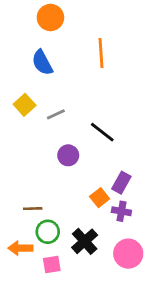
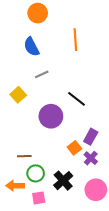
yellow square: (25, 105) -> (18, 95), moved
gray line: (56, 114) -> (42, 74), moved
purple circle: (68, 155) -> (51, 116), size x1.5
purple cross: (121, 211) -> (91, 158), turned 32

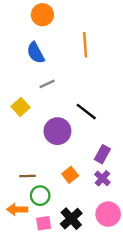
orange square: (74, 148) -> (70, 175), moved
black cross: (63, 181) -> (71, 219), moved

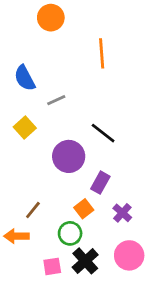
blue semicircle: (36, 53) -> (25, 78), moved
purple rectangle: (102, 154) -> (100, 183), moved
brown line: (27, 176) -> (33, 210), turned -49
green circle: (40, 196) -> (70, 233), moved
orange arrow: (17, 209) -> (16, 236), moved

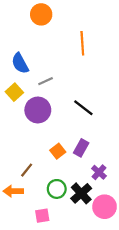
yellow square: (25, 128) -> (14, 92), moved
purple circle: (69, 156) -> (38, 110), moved
orange square: (84, 209) -> (58, 151), moved
black cross: (85, 261) -> (81, 193), moved

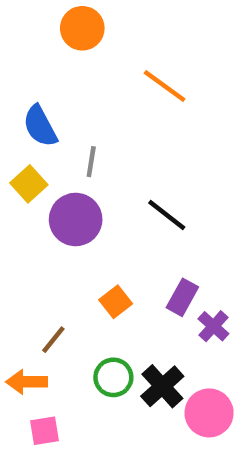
orange line: (82, 43) -> (165, 86), turned -50
gray line: (46, 81) -> (91, 162), turned -56
purple rectangle: (81, 148) -> (182, 297), moved
purple cross: (99, 172) -> (213, 326), moved
pink square: (42, 216) -> (44, 431), moved

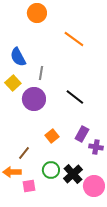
purple cross: (213, 326) -> (96, 147), turned -32
pink square: (44, 431) -> (29, 186), moved

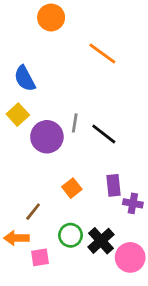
gray line: (41, 73) -> (75, 123), moved
purple rectangle: (82, 134) -> (114, 185), turned -35

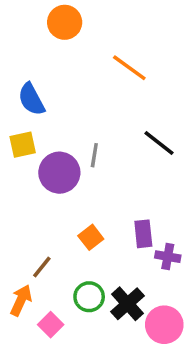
yellow square: (18, 115) -> (23, 145), turned 30
black line: (104, 134) -> (159, 143), moved
orange arrow: (16, 238) -> (21, 300), turned 115
pink square: (40, 257) -> (51, 325), turned -36

